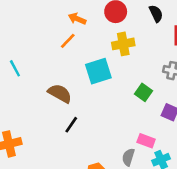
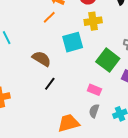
green square: (144, 92) -> (108, 60), size x1.6
pink rectangle: (146, 141) -> (94, 90), moved

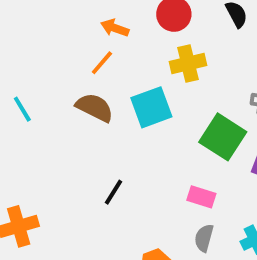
brown semicircle: (42, 59) -> (95, 107), moved

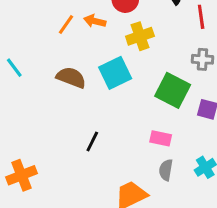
orange arrow: (115, 28) -> (95, 21), moved
orange line: (102, 63) -> (66, 25), moved
cyan line: (22, 109) -> (14, 68), moved

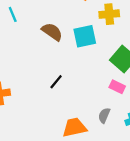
pink rectangle: (161, 138) -> (117, 87), moved

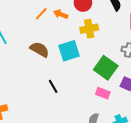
black line: (56, 82) -> (53, 86), moved, turned -64

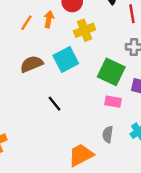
orange arrow: (61, 14) -> (49, 19), turned 88
brown semicircle: (40, 49) -> (32, 64), turned -42

